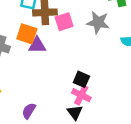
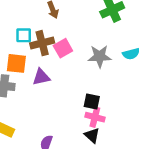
gray star: (98, 22) -> (100, 56), moved
orange square: (27, 34) -> (16, 63), moved

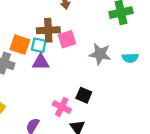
cyan square: (24, 35) -> (39, 45), moved
pink cross: (95, 117) -> (62, 107), moved

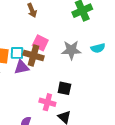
brown cross: (48, 30) -> (34, 55), moved, turned 30
pink square: (67, 39) -> (40, 43), turned -35

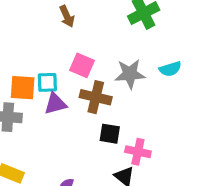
brown cross: (34, 55) -> (96, 97), moved
black square: (64, 88) -> (110, 134), moved
pink cross: (47, 102) -> (138, 152), moved

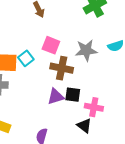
cyan square: (47, 82) -> (26, 58), turned -35
purple triangle: (55, 104) -> (56, 97), moved

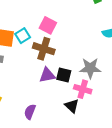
gray star: (86, 50) -> (90, 68), moved
brown cross: (62, 68) -> (44, 49), moved

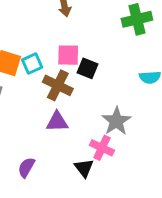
pink square: (48, 25) -> (68, 55), turned -35
gray star: (90, 68) -> (116, 121), turned 30
black square: (64, 75) -> (87, 68), moved

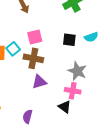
black square: (87, 68) -> (69, 40), moved

